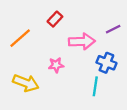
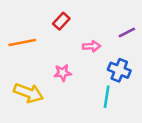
orange line: (20, 38) -> (22, 42), turned 30
pink arrow: (82, 41) -> (92, 46), size x0.6

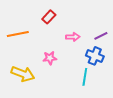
purple line: (127, 32) -> (101, 36), moved

